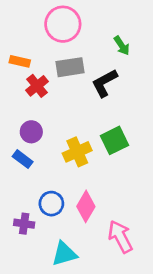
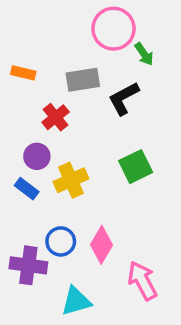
pink circle: (63, 24) -> (113, 29), moved
red cross: (37, 86) -> (56, 117), moved
yellow cross: (77, 152) -> (71, 180), moved
purple cross: (24, 224) -> (28, 265), size x1.5

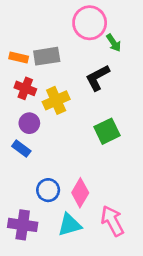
gray rectangle: (83, 80) -> (47, 56), moved
red cross: (56, 117) -> (25, 88), moved, turned -30
yellow cross: (71, 180) -> (56, 100), moved
purple cross: (28, 265) -> (23, 225), moved
cyan triangle: (76, 301) -> (69, 225), moved

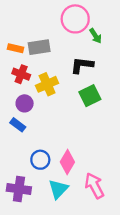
black L-shape: (98, 78) -> (82, 65), turned 35
green square: (107, 131) -> (90, 96), moved
cyan triangle: (69, 225) -> (58, 189), turned -30

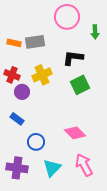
green arrow: (95, 36) -> (95, 32), moved, turned 32
red cross: (21, 74) -> (12, 75), moved
blue rectangle: (18, 125) -> (17, 119), moved
pink diamond: (67, 162) -> (75, 133), moved, turned -75

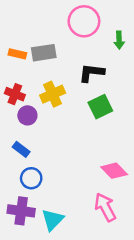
pink diamond: (75, 133) -> (114, 171), moved
blue circle: (36, 142) -> (31, 178), moved
cyan triangle: (52, 168) -> (53, 220), moved

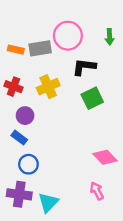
pink circle: (84, 21) -> (68, 36), moved
purple circle: (27, 115) -> (25, 116), moved
pink arrow: (105, 207) -> (97, 191), size x0.7

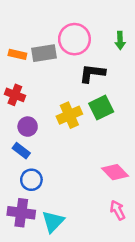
yellow cross: (48, 87) -> (69, 115), moved
pink arrow: (97, 191) -> (118, 210), moved

